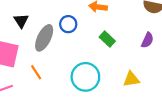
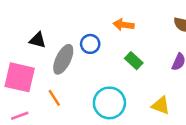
black triangle: (21, 21) -> (38, 40), turned -42
yellow triangle: (131, 79) -> (161, 105), turned 30

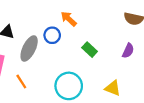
orange arrow: (124, 25) -> (69, 19), moved, turned 35

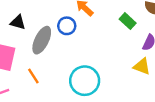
green rectangle: (90, 50) -> (128, 21), moved
yellow triangle: (113, 88) -> (142, 66), moved

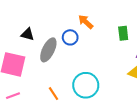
green rectangle: (128, 21) -> (123, 33), turned 40
orange line: (33, 76) -> (54, 94), moved

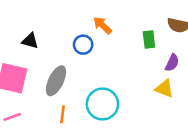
gray ellipse: (48, 50) -> (56, 81), moved
orange line: (54, 94) -> (62, 114), turned 40

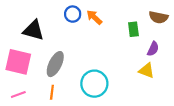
black triangle: (30, 41) -> (33, 30), size x1.5
blue circle: (83, 45) -> (73, 14), moved
orange line: (62, 114) -> (52, 92), moved

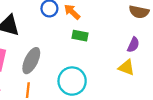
green rectangle: (133, 29) -> (80, 36), moved, turned -72

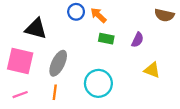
purple semicircle: (133, 45) -> (138, 40), moved

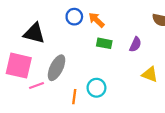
cyan circle: (98, 83) -> (96, 88), size x0.7
orange line: (55, 92) -> (74, 97), moved
pink line: (20, 95) -> (37, 86), moved

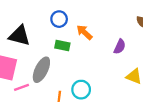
orange arrow: (96, 20) -> (84, 32), moved
green rectangle: (104, 43) -> (62, 46), moved

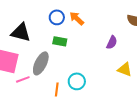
orange arrow: (84, 32) -> (77, 18), moved

